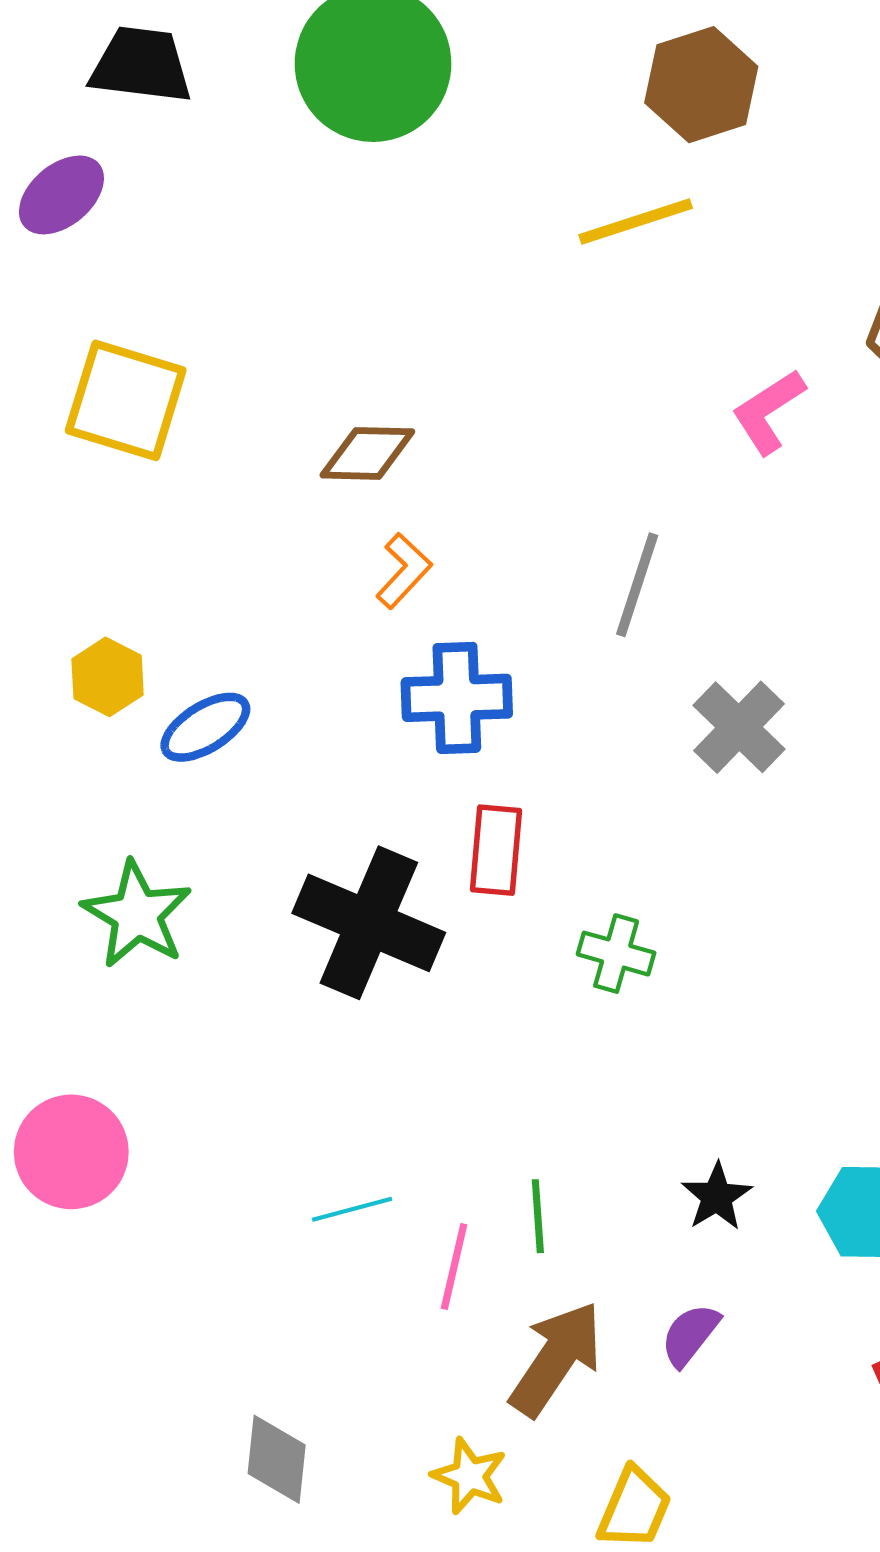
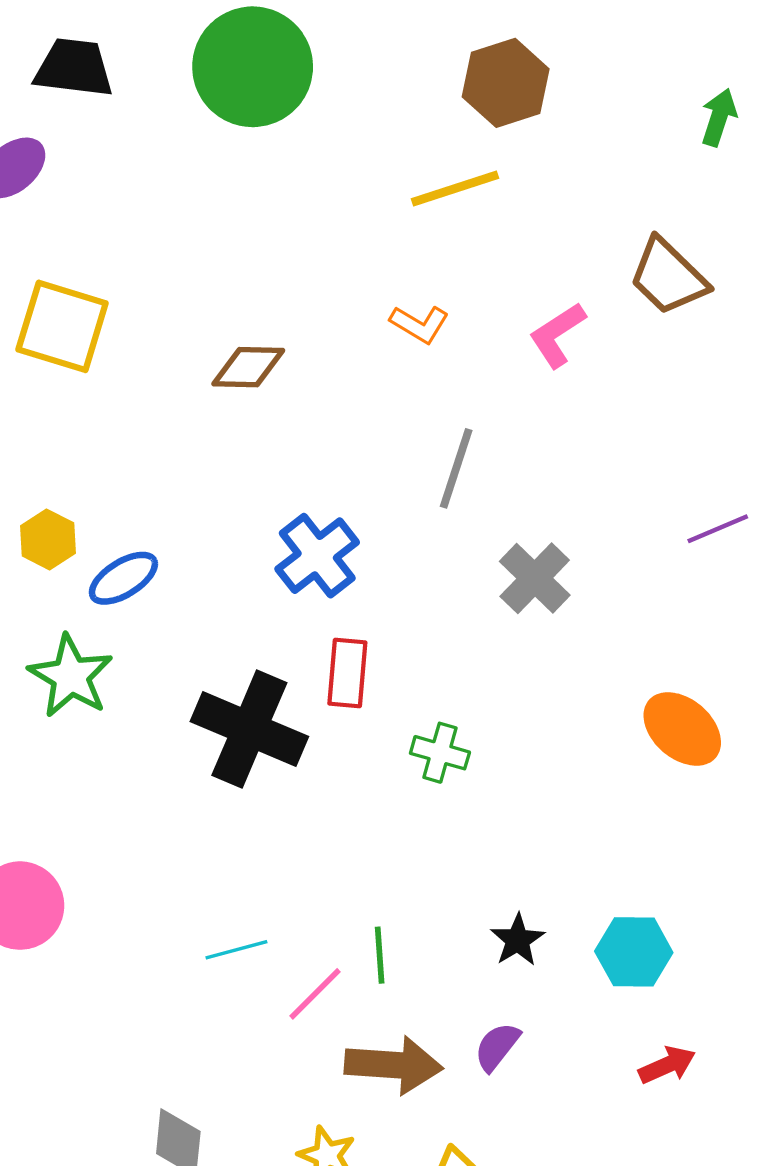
orange L-shape: (404, 571) -> (420, 324), moved, turned 78
blue cross: (457, 698) -> (317, 556), turned -36
green star: (137, 914) -> (71, 676), moved
pink line: (454, 1266) -> (315, 994), turned 32
brown arrow: (556, 1359) -> (394, 1065), turned 60

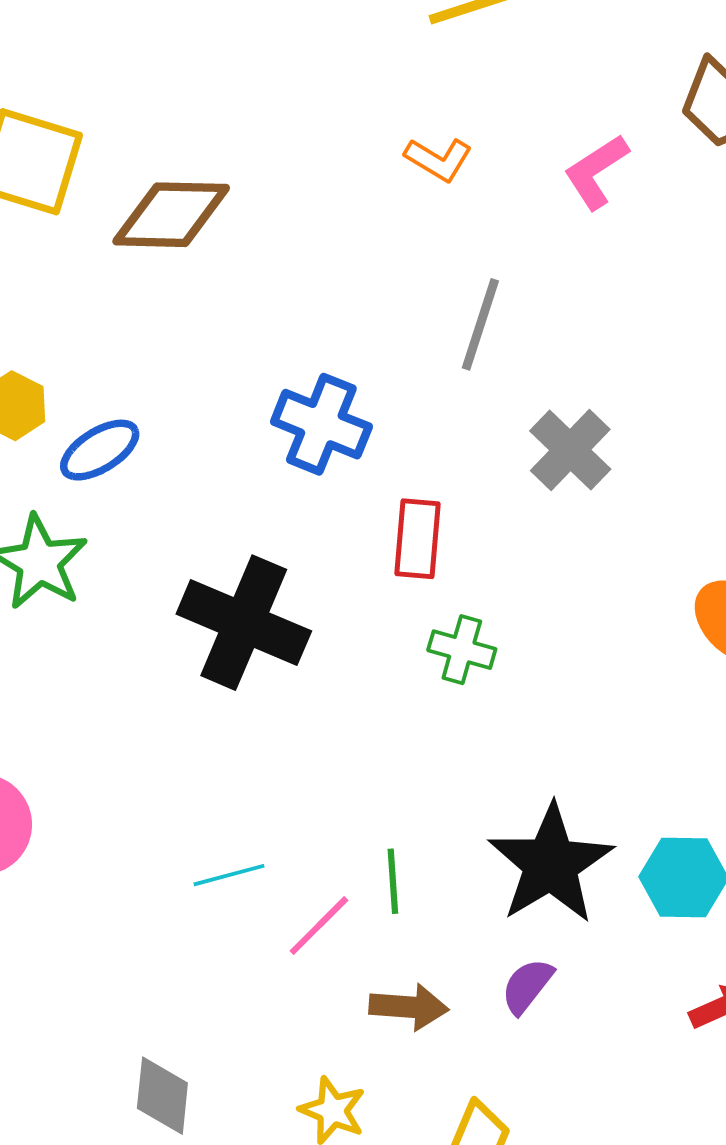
brown diamond: (248, 367) -> (171, 215), moved, size x1.4
blue cross: (317, 556) -> (321, 424), turned -30
red rectangle: (347, 673) -> (418, 539), moved
black star: (517, 940) -> (551, 864), size x2.0
brown arrow: (394, 1065) -> (409, 1007), size x0.7

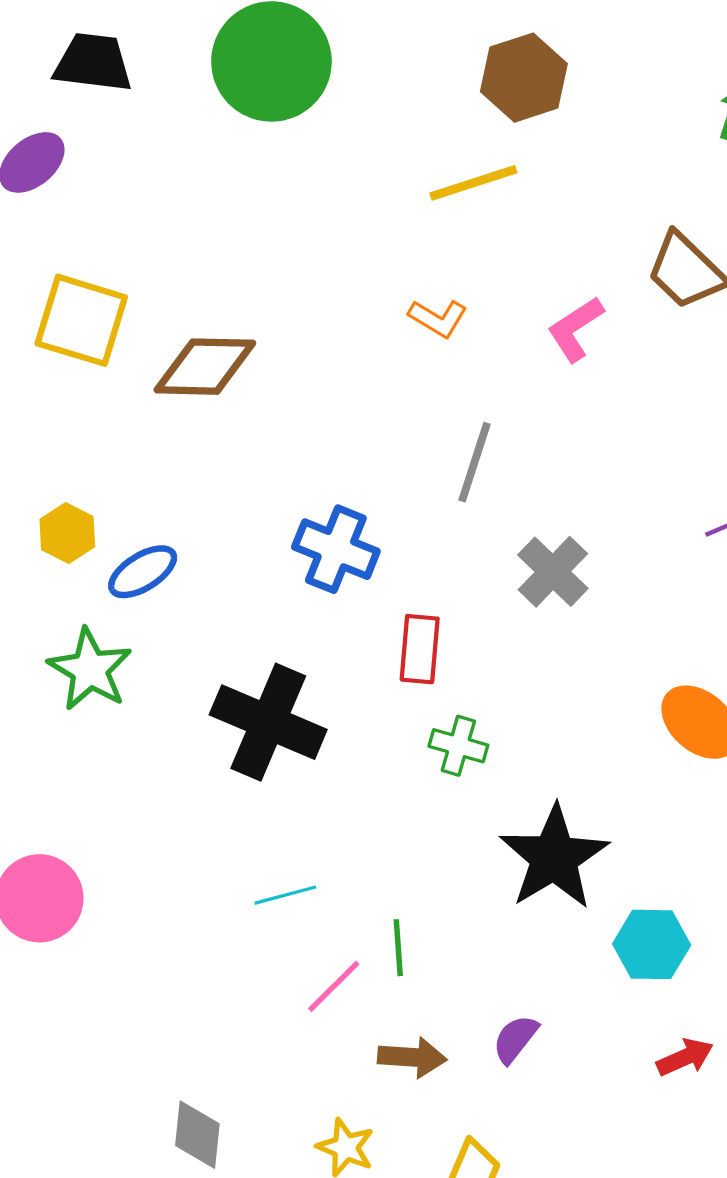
black star: (551, 864) -> (554, 857), moved
cyan line: (229, 875) -> (285, 895), moved

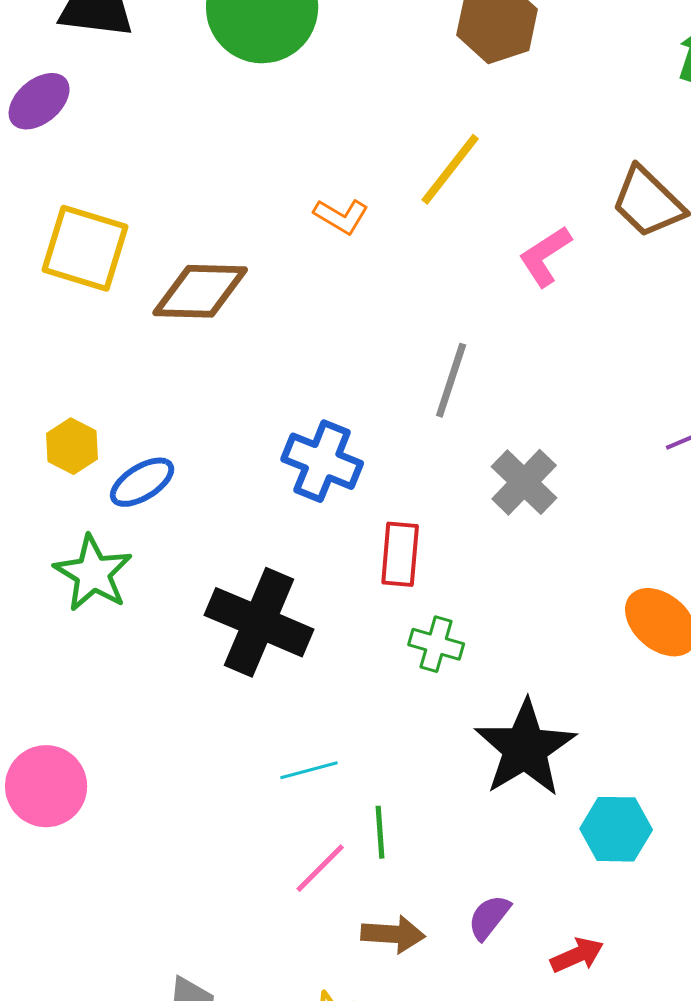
yellow line: (473, 183) -> (450, 169), moved, turned -34
orange L-shape: (438, 318) -> (341, 216), moved
cyan line: (285, 895) -> (309, 770), moved
red arrow: (685, 1057) -> (577, 955), moved

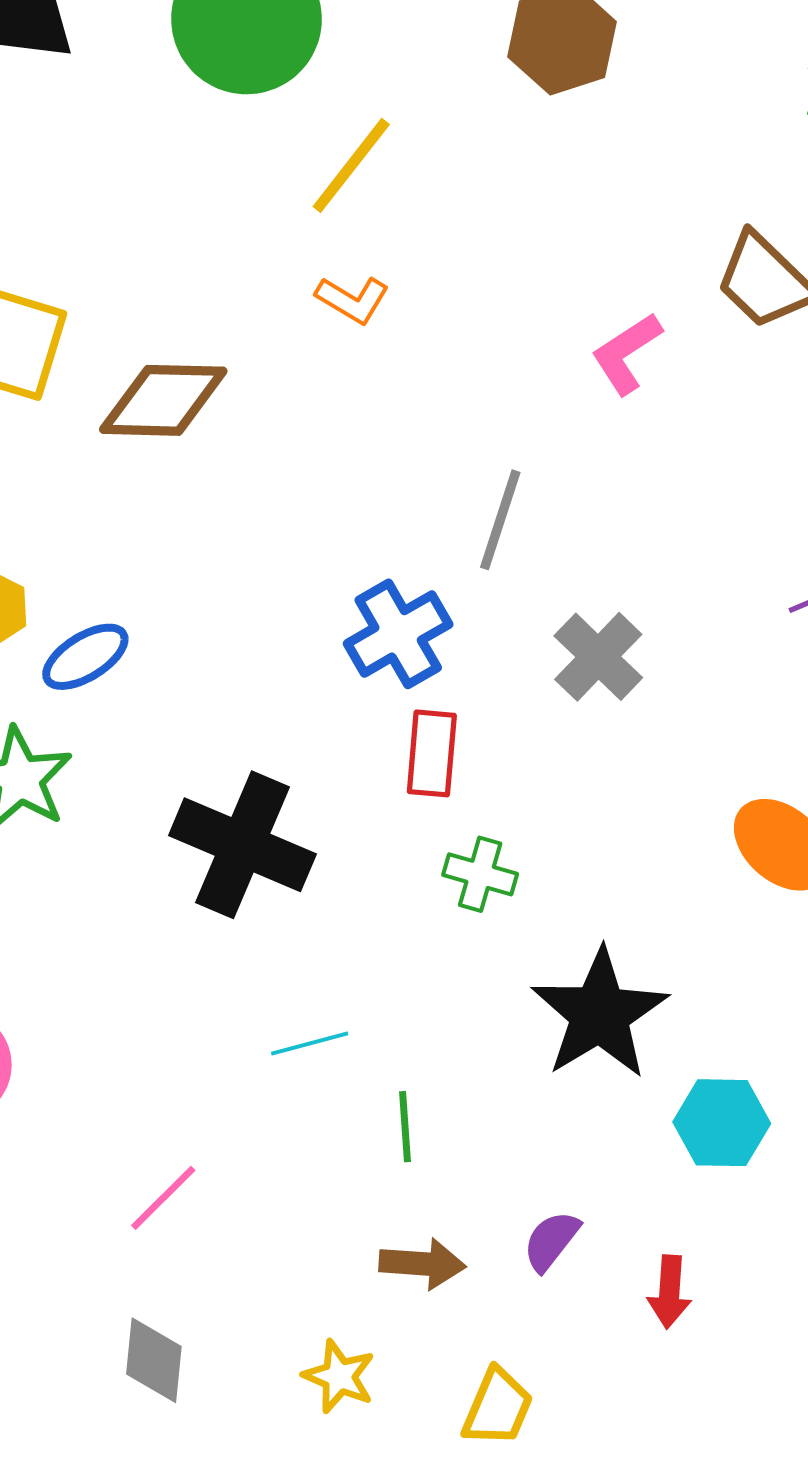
yellow line: (450, 169) -> (351, 165), moved
blue cross: (322, 461) -> (398, 634), moved, turned 38
pink line: (320, 868) -> (163, 1198), moved
red arrow: (577, 955) -> (669, 1292), turned 118

